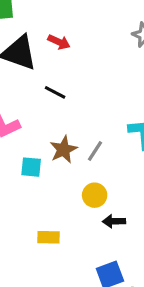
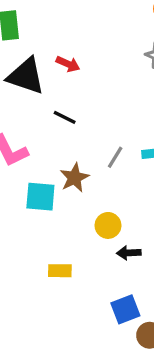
gray line: (95, 151) -> (115, 157), moved
cyan square: (31, 167) -> (40, 197), size x1.4

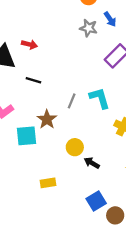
black arrow: (129, 253) -> (92, 163), turned 42

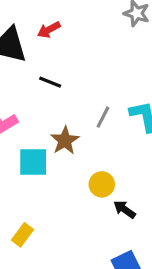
red arrow: (29, 44) -> (49, 30), turned 133
yellow rectangle: (48, 183) -> (22, 235), moved, turned -49

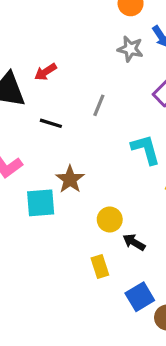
gray line: (103, 117) -> (99, 105), moved
yellow rectangle: (22, 235) -> (100, 266), moved, turned -50

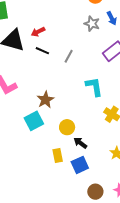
black line: (51, 123) -> (42, 51), moved
cyan square: (41, 203) -> (34, 121), moved, turned -30
blue square: (140, 297) -> (80, 165), moved

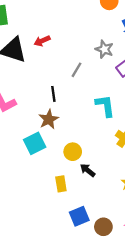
gray star: (92, 24) -> (104, 49), moved
black line: (42, 51) -> (53, 94), moved, turned 56
blue square: (80, 165) -> (79, 216), moved

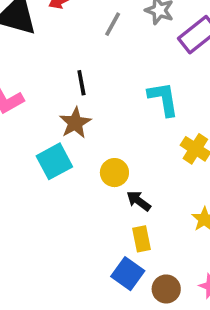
gray line: (77, 70) -> (113, 24), moved
yellow rectangle: (61, 184) -> (141, 239), moved
blue square: (79, 216) -> (128, 274), turned -30

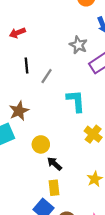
gray line: (113, 24) -> (47, 76), moved
black line: (81, 83) -> (27, 66), moved

